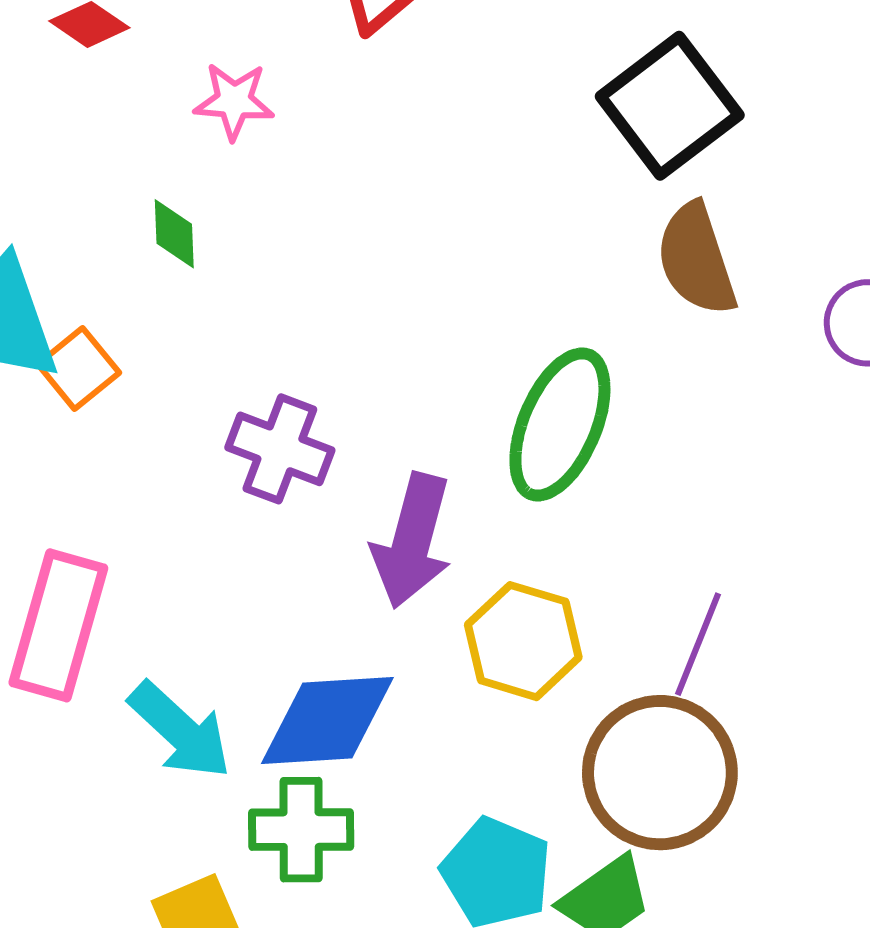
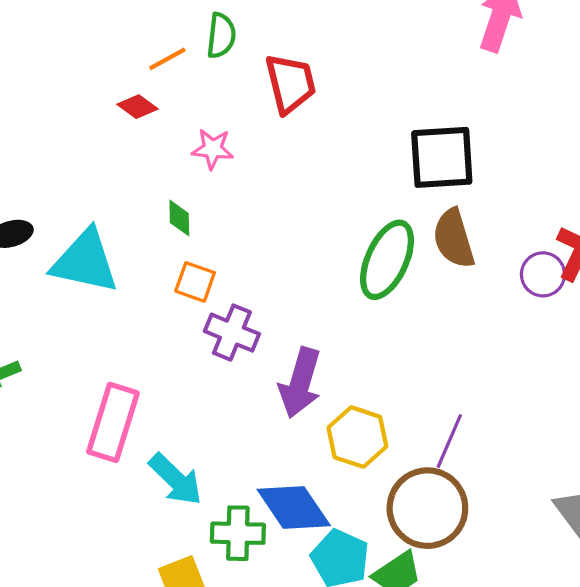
black square: (670, 106) -> (442, 157), turned 32
orange square: (79, 369) -> (195, 282), moved, turned -33
green ellipse: (560, 425) -> (387, 260), moved
blue diamond: (327, 720) -> (294, 508), moved, turned 58

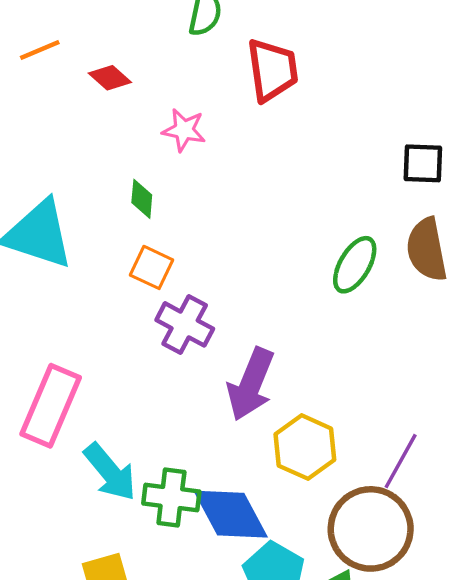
orange line: (167, 59) -> (40, 50), moved
black square: (442, 157) -> (423, 163), size x0.6
green ellipse: (387, 260) -> (355, 265), size x0.7
green cross: (238, 533) -> (171, 497), moved

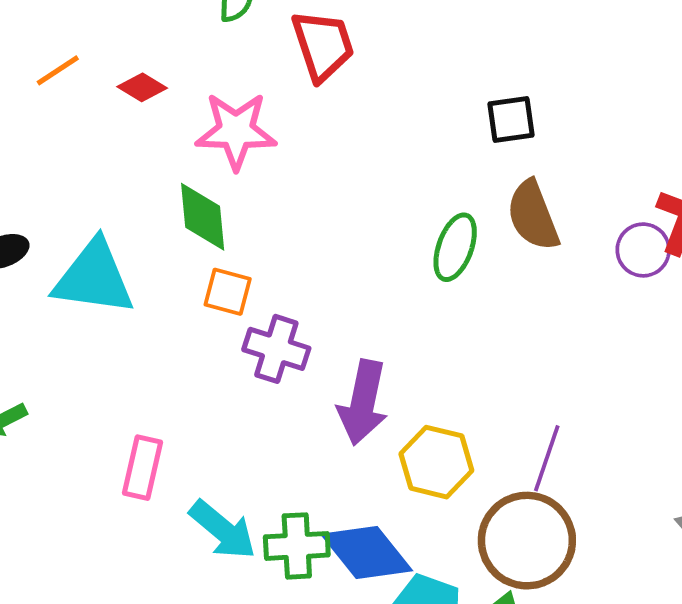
pink star: (184, 130) -> (236, 131), size x1.6
green diamond: (142, 199) -> (203, 217), size x1.6
pink rectangle: (51, 406) -> (142, 468), size x0.7

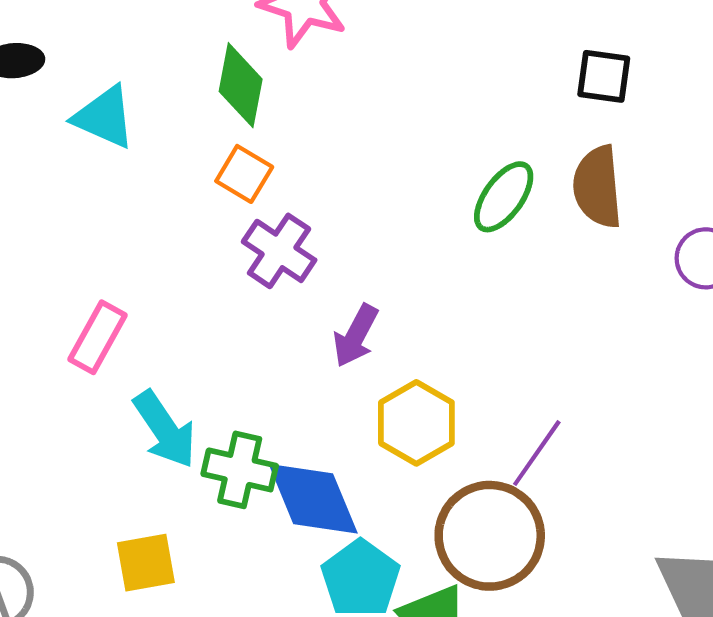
cyan triangle: (94, 278) -> (104, 117), size x0.7
purple arrow: (363, 403) -> (356, 336), size x0.7

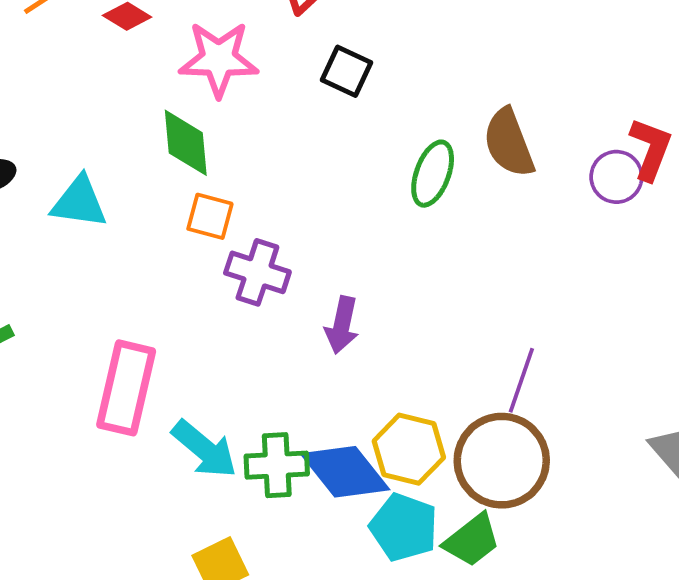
black square: (604, 76) -> (347, 71), moved, turned 33
pink rectangle: (98, 337) -> (126, 388), size x1.5
yellow hexagon: (416, 423) -> (409, 449), moved

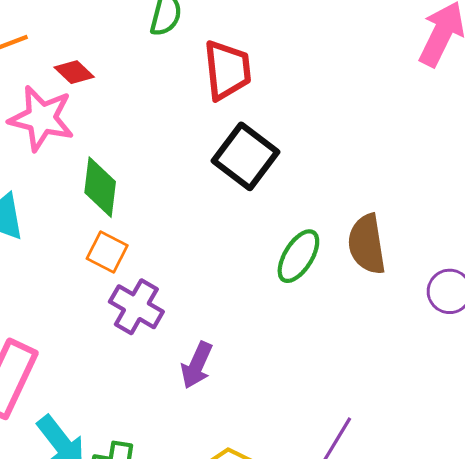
pink star: (219, 59) -> (41, 118), moved
black square: (347, 71) -> (246, 156), size x1.5

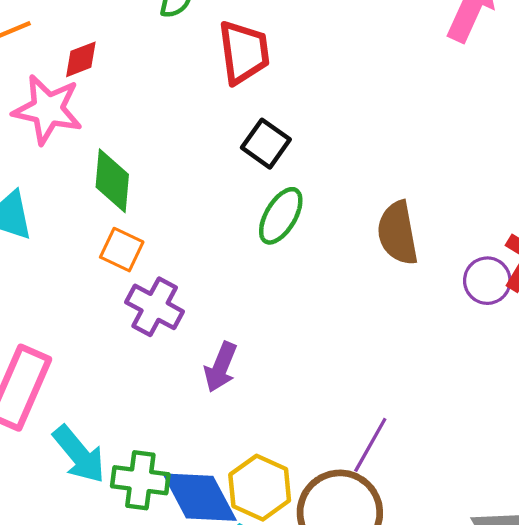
red diamond: (74, 72) -> (81, 59), turned -63
black square: (246, 156) -> (266, 144), size x0.7
green ellipse: (298, 256) -> (281, 216), moved

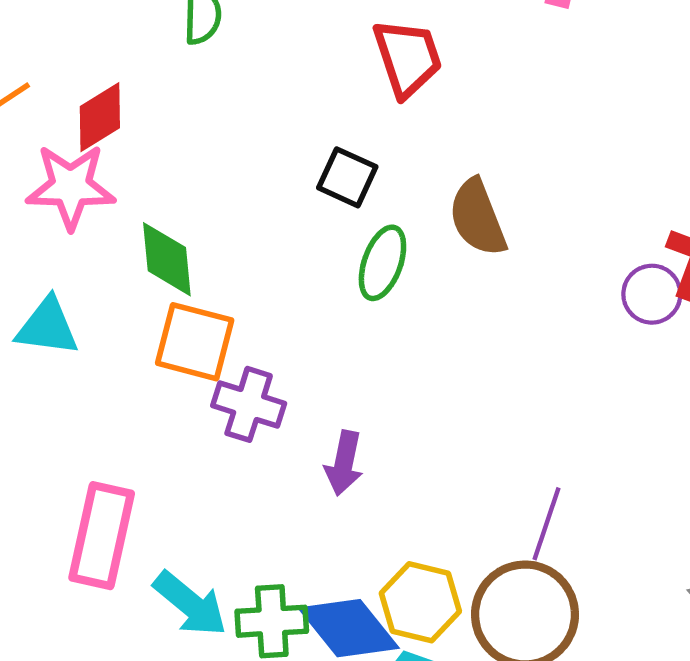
red trapezoid: (244, 52) -> (408, 58), moved
red diamond: (81, 59) -> (100, 117), size x1.4
brown semicircle: (398, 233) -> (478, 218), moved
orange square: (122, 250) -> (195, 342), size x1.5

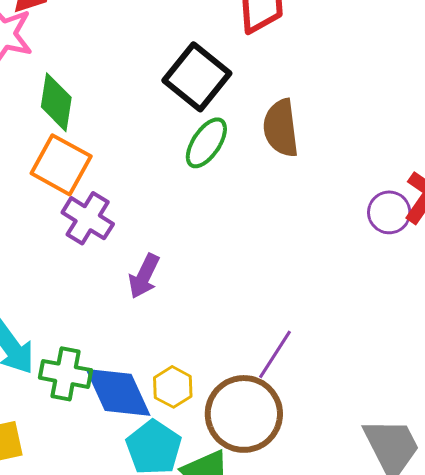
black square: (347, 177) -> (197, 77), size x1.5
yellow hexagon: (420, 602) -> (173, 387), size x0.7

